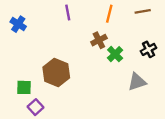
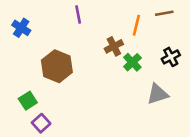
orange line: (109, 14) -> (136, 25), moved
brown hexagon: (56, 72) -> (57, 66), moved
green square: (24, 87) -> (28, 101), turned -35

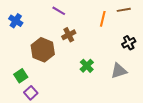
purple line: (78, 15) -> (59, 11), turned -48
brown cross: (114, 46) -> (69, 35), moved
green cross: (132, 62) -> (87, 66), moved

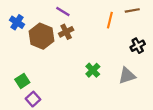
brown cross: (69, 35) -> (66, 32), moved
brown hexagon: (43, 50) -> (42, 36), moved

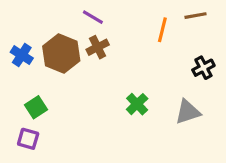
blue cross: (17, 22) -> (22, 55), moved
green square: (22, 81) -> (36, 107), moved
purple square: (33, 99) -> (28, 139), moved, turned -32

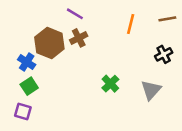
brown line: (196, 16) -> (167, 19), moved
blue cross: (22, 55) -> (27, 62), moved
gray triangle: (188, 112) -> (151, 90), turned -30

